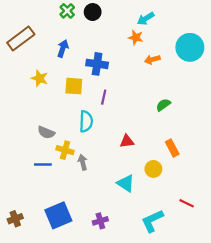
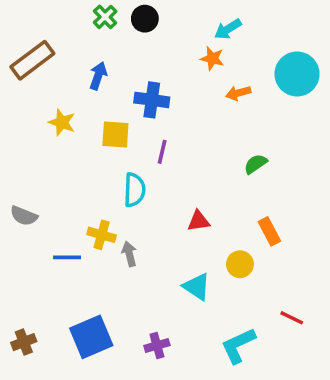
gray semicircle: (46, 132) -> (24, 216), moved

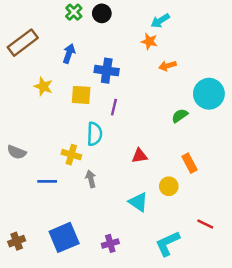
cyan circle: (297, 74) -> (209, 94), moved
yellow cross: (102, 235) -> (71, 155), moved

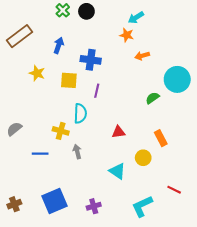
gray semicircle: (17, 152) -> (14, 129), turned 119

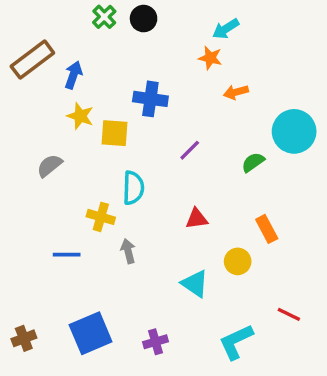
blue arrow: (59, 45) -> (73, 75), moved
yellow star: (37, 73) -> (80, 116), moved
purple line: (97, 91) -> (190, 150), moved, turned 32
gray semicircle: (14, 129) -> (49, 166), moved

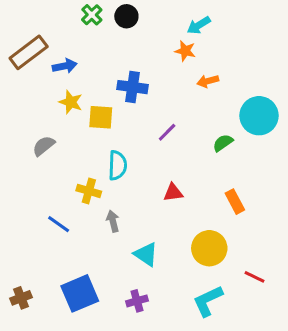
blue arrow: (73, 75) -> (65, 66), turned 60
blue line: (67, 255) -> (59, 224), turned 35
yellow circle: (238, 261) -> (209, 248), moved, size x1.5
cyan triangle: (195, 284) -> (146, 254), moved

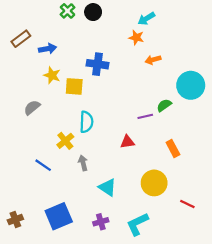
brown rectangle: (29, 52) -> (21, 39), size x0.7
purple line: (167, 132) -> (145, 116), moved, turned 32
yellow cross: (89, 191) -> (65, 141), turned 35
cyan L-shape: (208, 301) -> (137, 224), moved

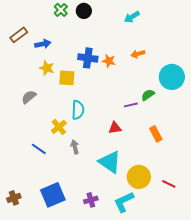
orange star: (136, 38) -> (109, 61), moved
yellow circle: (154, 183) -> (139, 177), moved
cyan triangle: (107, 187) -> (110, 162), moved, size x1.4

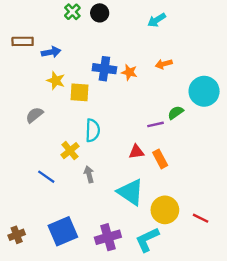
brown rectangle: (19, 35) -> (23, 41), turned 36
orange rectangle: (156, 134) -> (160, 159), moved
purple cross: (91, 200) -> (108, 237), size x1.5

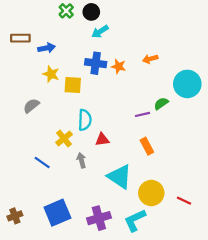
cyan arrow: (157, 20) -> (100, 32), moved
red triangle: (136, 152) -> (102, 140), moved

